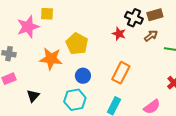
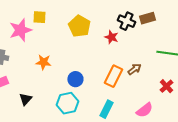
brown arrow: (151, 36) -> (134, 69), moved
yellow pentagon: (77, 44) -> (79, 26), moved
orange star: (51, 59) -> (43, 62), size x0.7

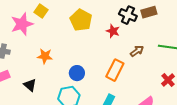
yellow square: (39, 17) -> (41, 11), turned 32
brown arrow: (134, 69) -> (137, 51), moved
black triangle: (25, 99) -> (30, 85), moved, turned -32

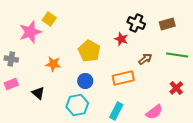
brown rectangle: (149, 12) -> (167, 24), moved
yellow pentagon: (81, 20) -> (89, 51), moved
orange rectangle: (115, 70) -> (123, 78), turned 50

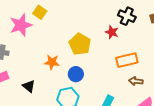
brown arrow: (145, 59) -> (136, 81), moved, turned -136
orange star: (53, 64) -> (52, 62), moved
orange rectangle: (123, 78) -> (127, 60), moved

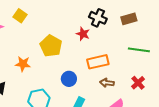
yellow square: (40, 12) -> (20, 16), moved
blue circle: (76, 74) -> (69, 79), moved

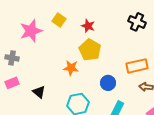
red star: (83, 34) -> (88, 26), moved
orange star: (23, 64) -> (71, 68), moved

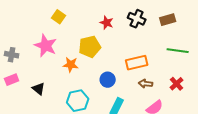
red star: (88, 26) -> (107, 23), moved
pink star: (31, 31) -> (46, 46), moved, turned -30
yellow pentagon: (90, 50) -> (90, 47), turned 30

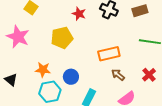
orange star: (71, 65) -> (43, 70), moved
blue circle: (108, 80) -> (71, 77), moved
brown arrow: (146, 84) -> (118, 75), turned 32

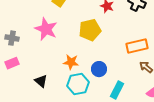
black triangle: (11, 80) -> (41, 81), moved

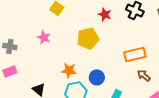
pink star: (46, 29) -> (44, 37), size x0.6

